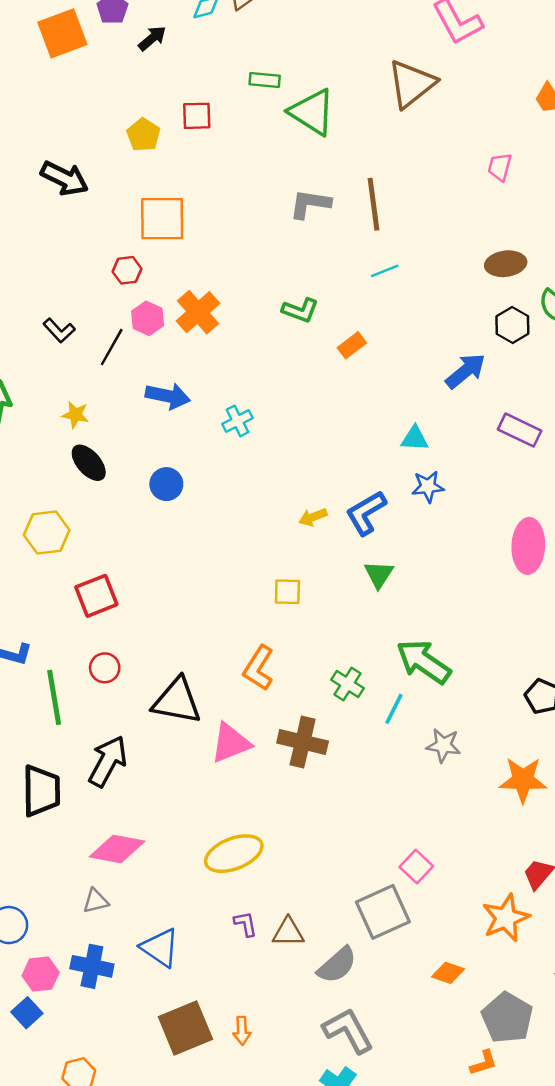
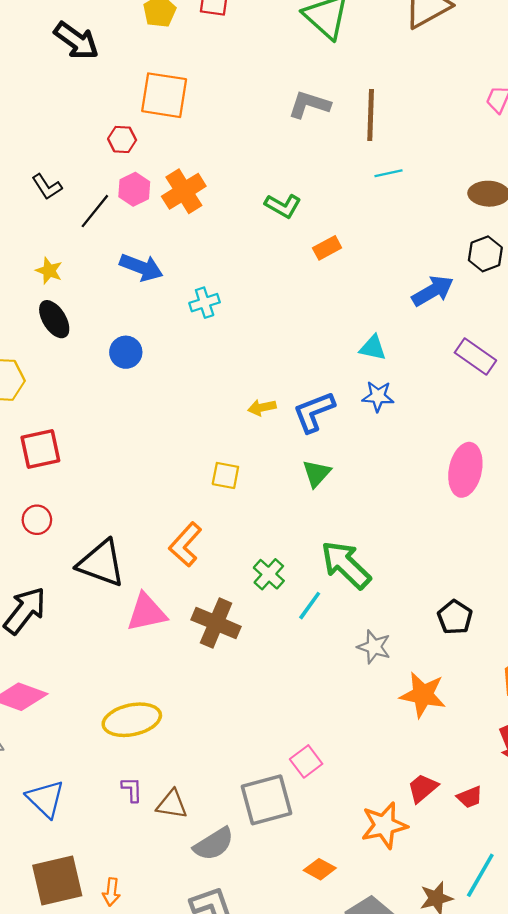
cyan line: (385, 271) -> (389, 173), moved
gray star: (443, 745) -> (374, 647), moved

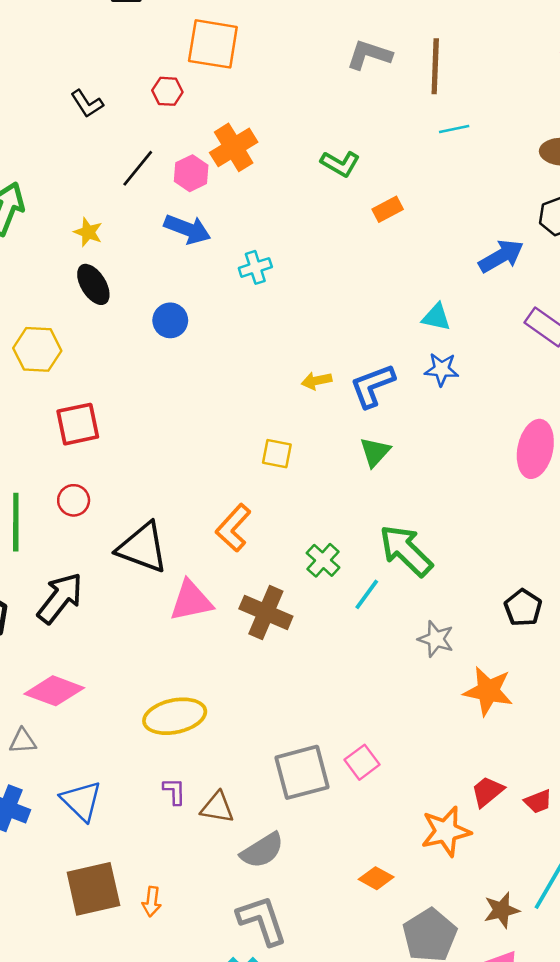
black L-shape: (47, 187) -> (87, 104), moved
pink hexagon: (134, 189) -> (191, 173), moved
gray square: (266, 800) -> (302, 772), moved

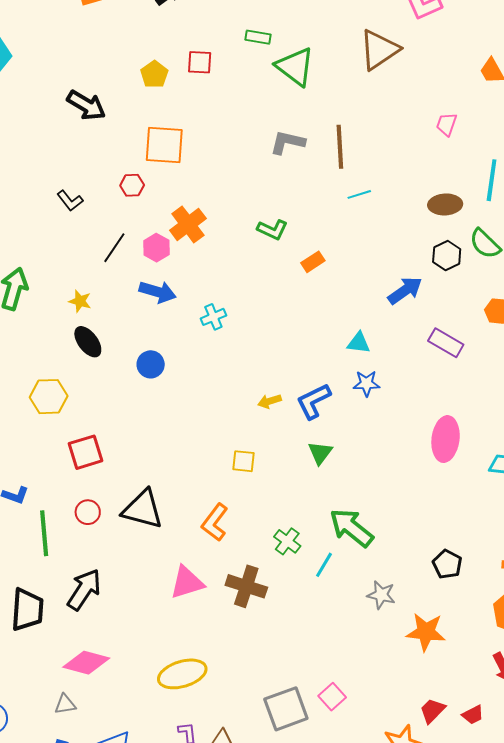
black triangle: (143, 548) -> (143, 509), moved

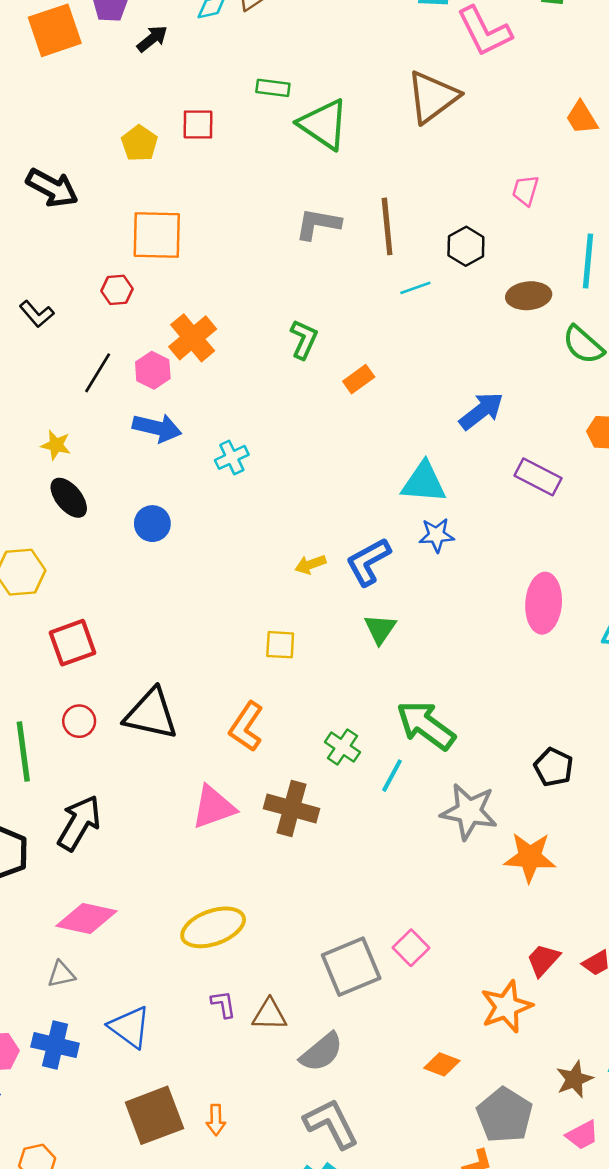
green L-shape: (272, 230) -> (304, 339), turned -88
black hexagon: (447, 255) -> (466, 246), moved
cyan triangle: (359, 343) -> (424, 482), size x1.5
gray star: (381, 595) -> (469, 811), size x1.5

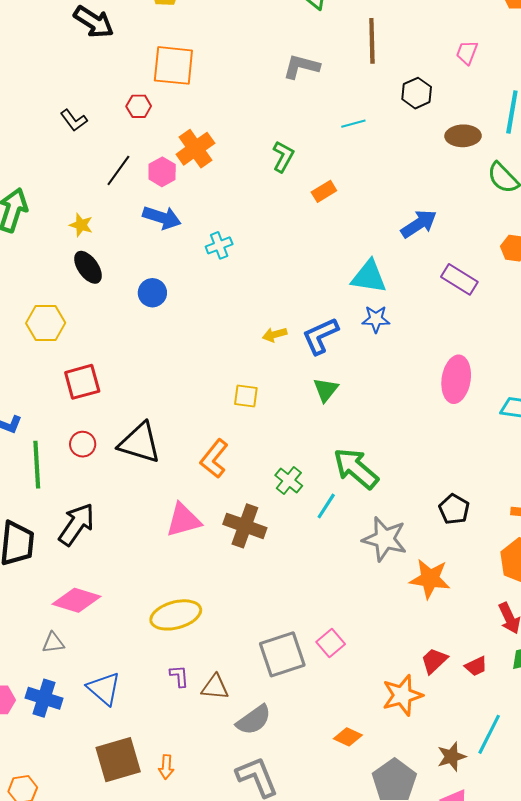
brown line: (387, 226) -> (372, 41), moved
cyan line: (415, 288) -> (353, 124), moved

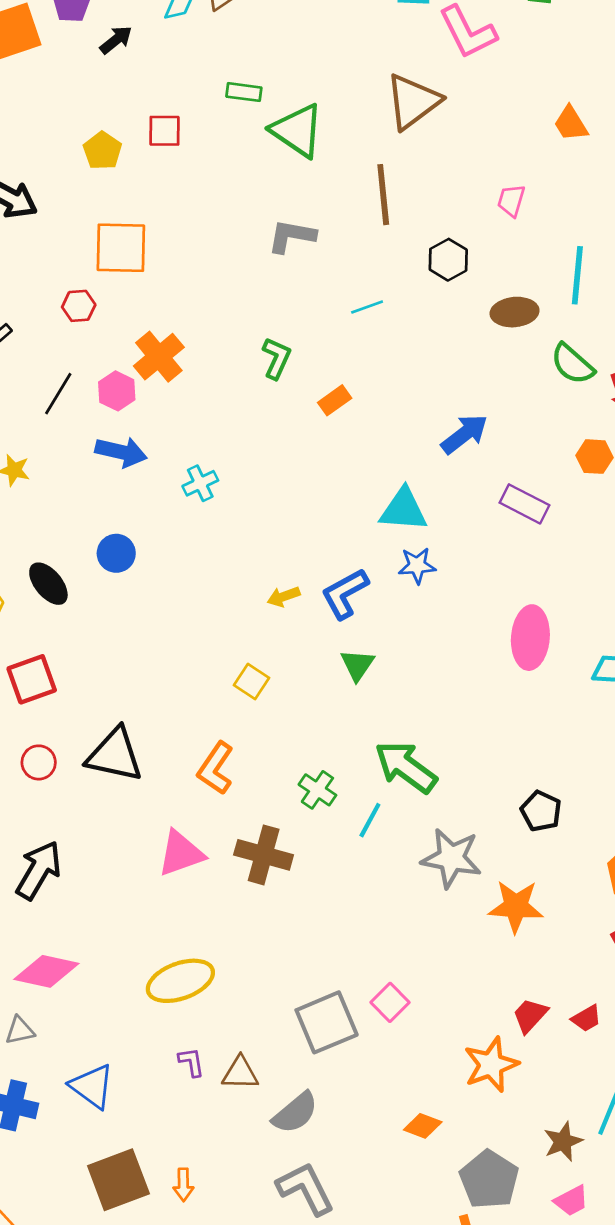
black ellipse: (88, 267) -> (48, 584), moved
yellow square: (246, 396) -> (252, 681), turned 30

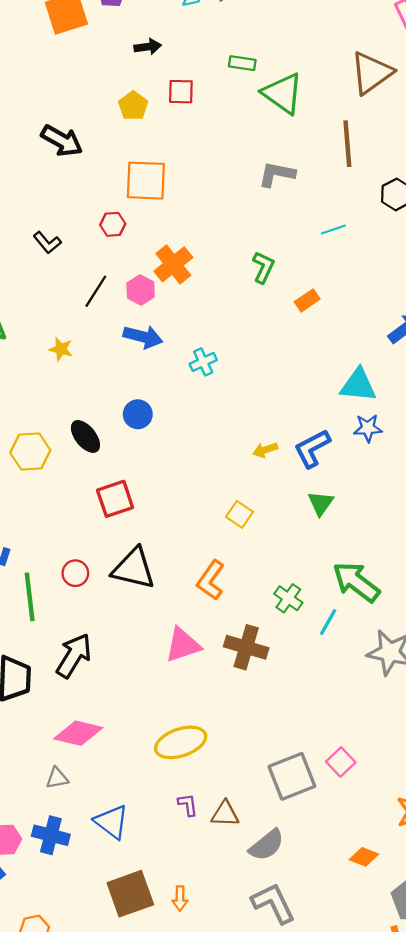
black arrow: (116, 40) -> (148, 47), moved, turned 30
red square: (32, 679) -> (115, 499), moved

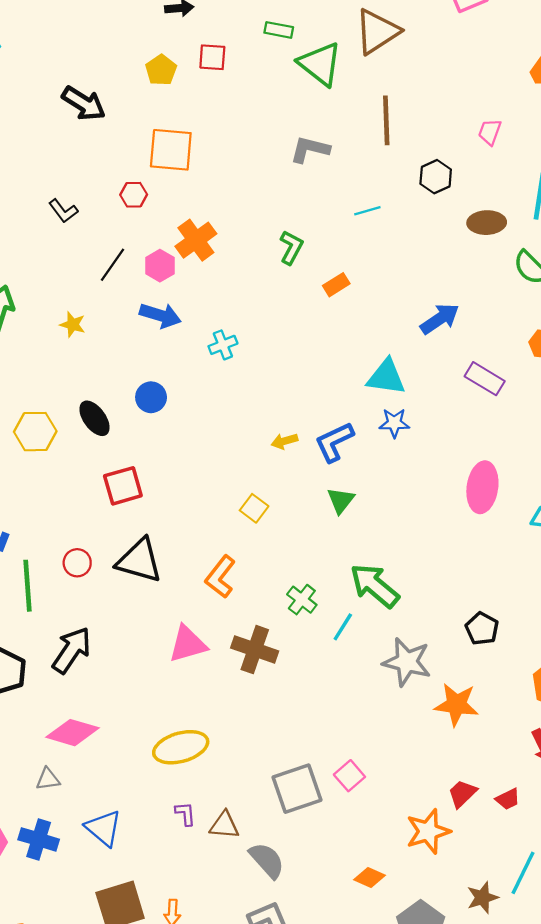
brown triangle: (371, 73) -> (377, 32), moved
gray semicircle: (267, 845) -> (267, 860), turned -96

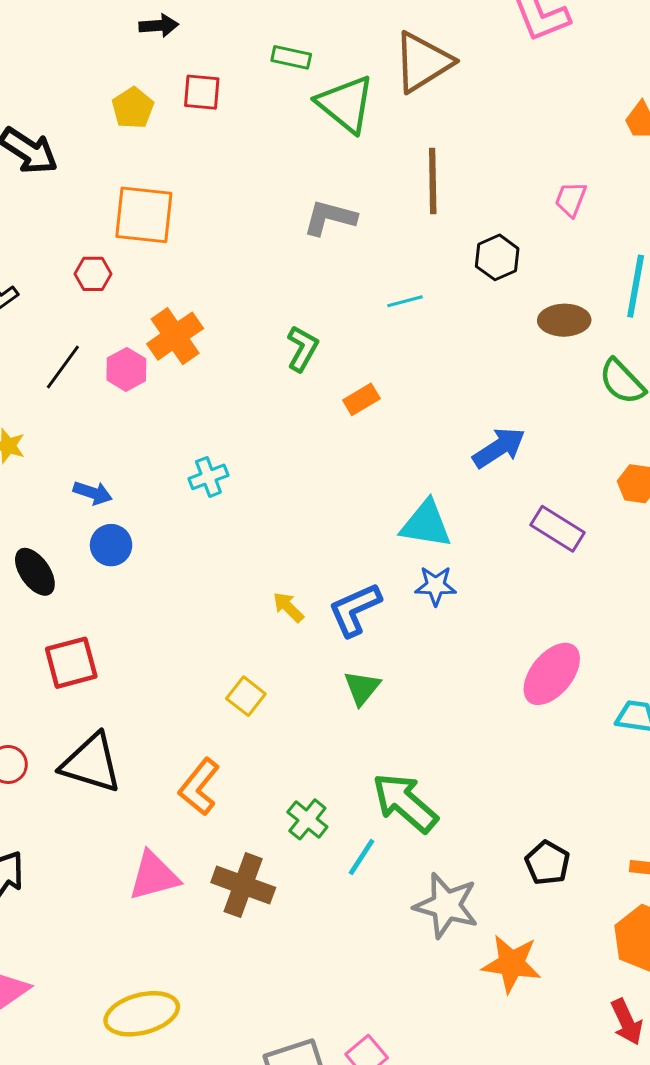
blue arrow: (160, 315) -> (93, 493), moved, size x0.7
yellow arrow: (284, 441) -> (288, 607), turned 60
pink ellipse: (482, 487) -> (552, 674), turned 30

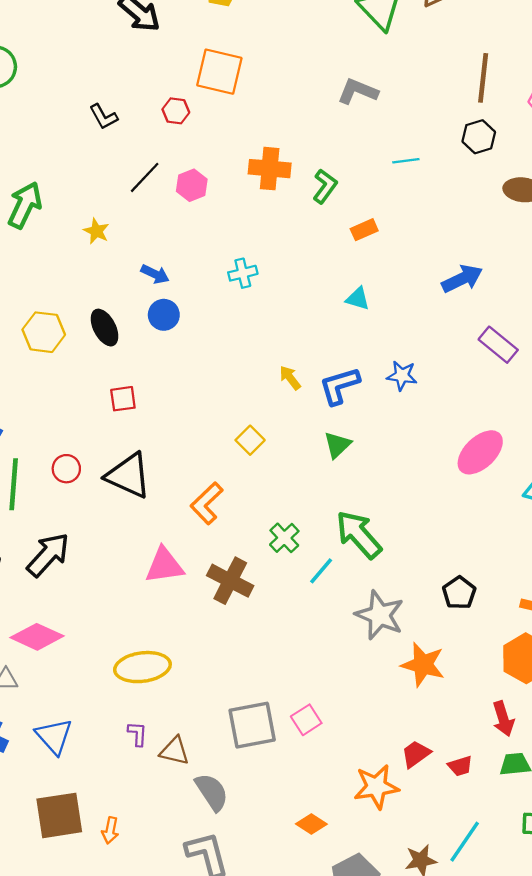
brown line: (433, 181) -> (483, 78), moved
orange cross: (175, 336) -> (270, 169), moved, turned 33
cyan triangle: (426, 524) -> (358, 299), moved, size x0.6
red square: (71, 663) -> (123, 399), size x0.7

